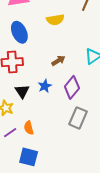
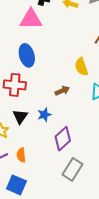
yellow semicircle: (55, 20) -> (81, 67), moved, turned 72
purple diamond: (72, 87) -> (63, 139), moved
gray rectangle: (78, 118) -> (72, 169), moved

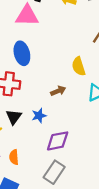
purple diamond: (63, 139) -> (58, 141), turned 30
gray rectangle: (72, 169) -> (54, 172), moved

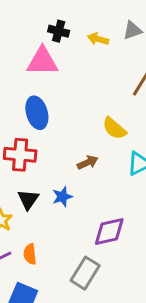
yellow semicircle: (79, 66) -> (114, 128), turned -30
purple diamond: (58, 141) -> (109, 231), moved

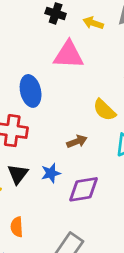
pink triangle: (42, 61) -> (69, 55), moved
purple diamond: (109, 231) -> (83, 189), moved

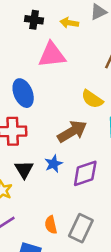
brown arrow: (77, 141) -> (72, 131), size x1.6
orange semicircle: (17, 227) -> (51, 225), moved

